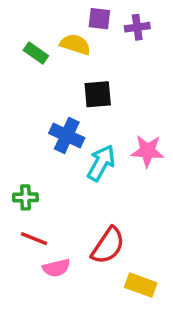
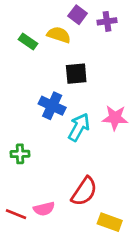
purple square: (99, 19) -> (78, 15), turned 30
red line: (34, 239) -> (16, 214), moved

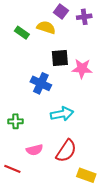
pink star: (115, 118) -> (82, 69), moved
cyan arrow: (79, 127) -> (62, 114), moved, turned 50
pink semicircle: (44, 209) -> (35, 150), moved

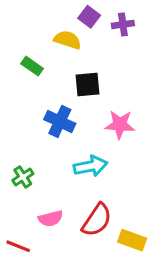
green rectangle: (22, 33) -> (32, 66), moved
pink star: (82, 69) -> (120, 125), moved
green cross: (16, 121) -> (23, 177), turned -32
yellow rectangle: (86, 175) -> (132, 240), moved

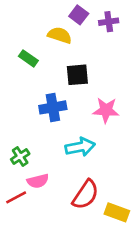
blue cross: (60, 121) -> (53, 107), turned -35
pink semicircle: (51, 219) -> (38, 181), moved
red line: (18, 246) -> (16, 197), moved, turned -50

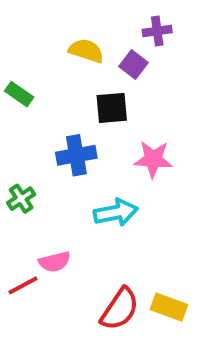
purple square: (79, 15) -> (134, 65), moved
green rectangle: (28, 58) -> (19, 94), moved
green cross: (20, 157) -> (21, 199), moved
red semicircle: (86, 195) -> (120, 309), moved

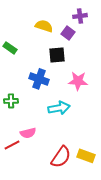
blue cross: (76, 155) -> (39, 79), turned 30
green cross: (21, 199) -> (11, 101), turned 32

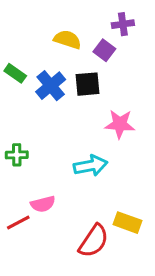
blue cross: (39, 79) -> (51, 86), moved, turned 30
yellow rectangle: (86, 156) -> (127, 223), moved

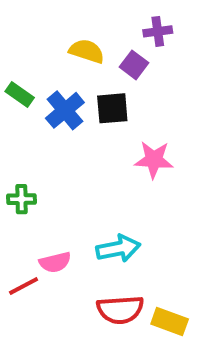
cyan arrow: (91, 166) -> (118, 248), moved
yellow rectangle: (127, 223) -> (170, 321), moved
red semicircle: (94, 241) -> (120, 310), turned 52

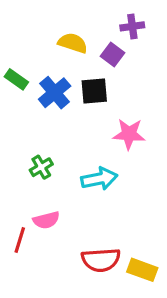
green cross: (22, 199) -> (41, 167), moved, turned -30
cyan arrow: (118, 248) -> (99, 179), moved
red line: (24, 286) -> (20, 240), turned -45

